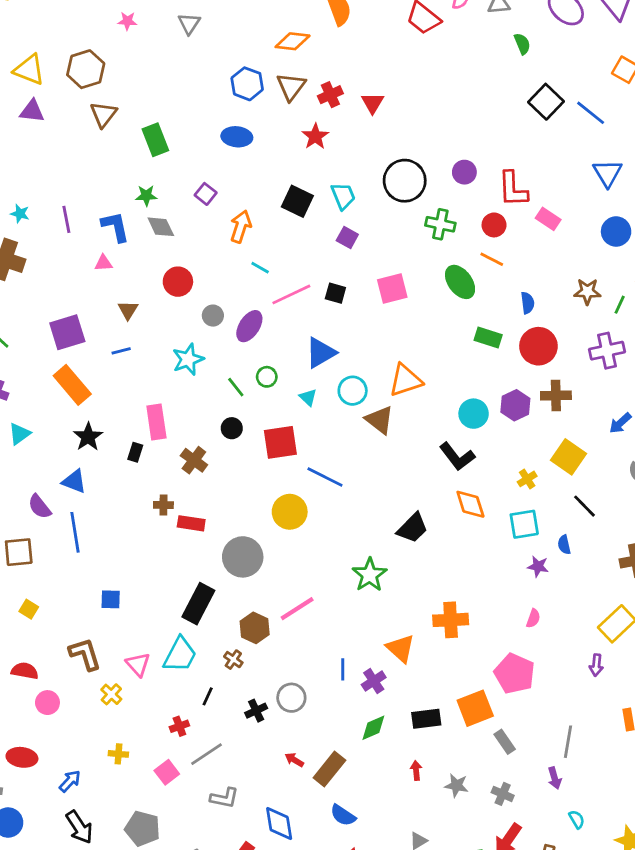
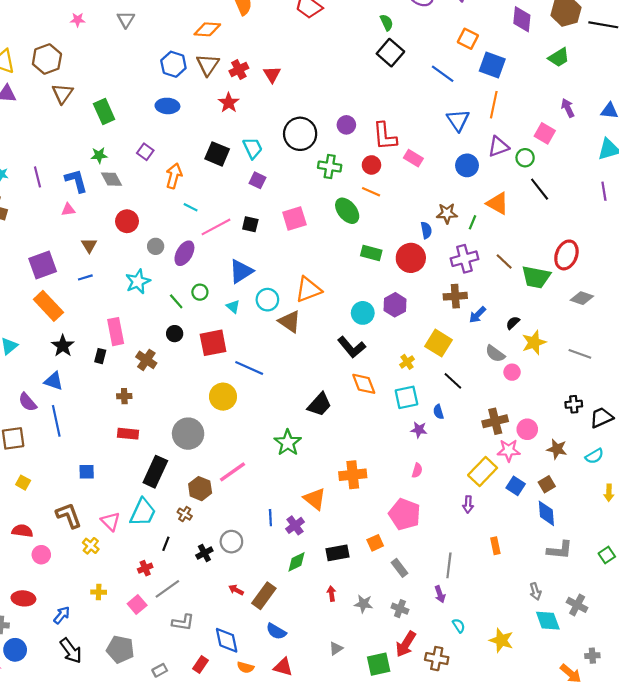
black square: (546, 102) -> (390, 53), moved
blue semicircle: (528, 303) -> (426, 230), moved
brown cross: (556, 396) -> (455, 296), moved
red rectangle: (191, 523) -> (128, 434), moved
orange square: (475, 708) -> (375, 543), size x0.6

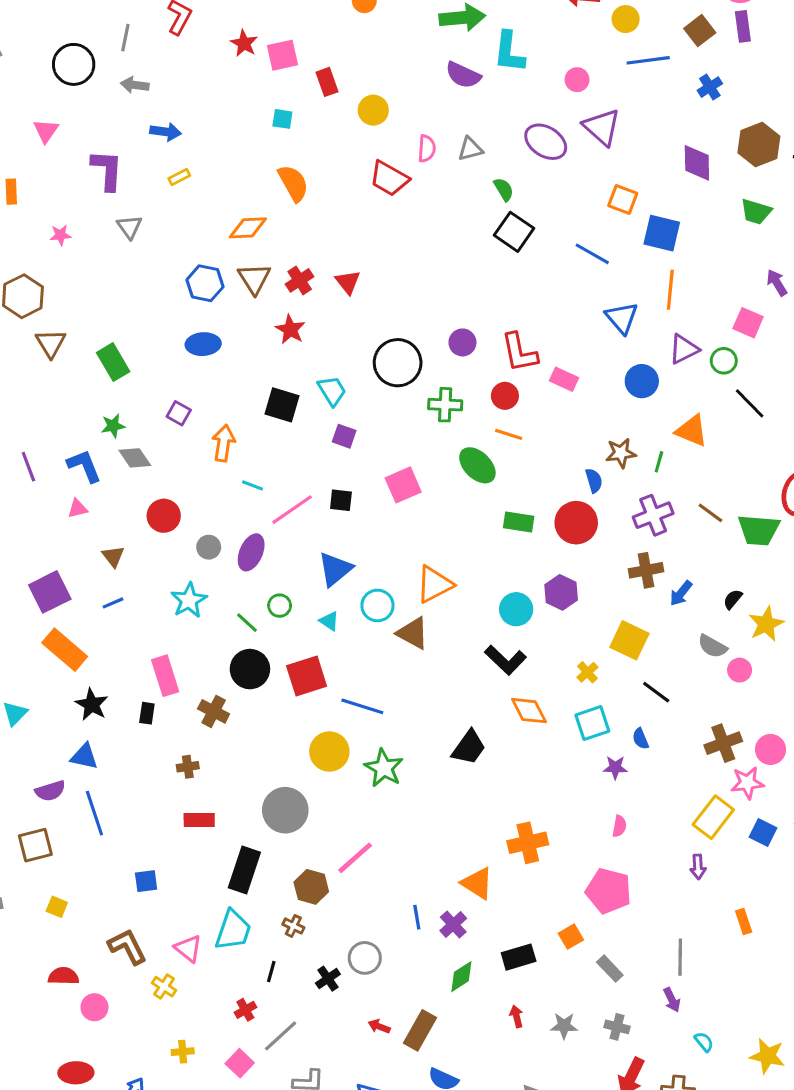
green trapezoid: (559, 57) -> (756, 212), turned 55
black circle: (175, 334) -> (250, 669), size x1.6
purple semicircle: (28, 402) -> (50, 791), turned -60
green star: (288, 443) -> (384, 768), moved

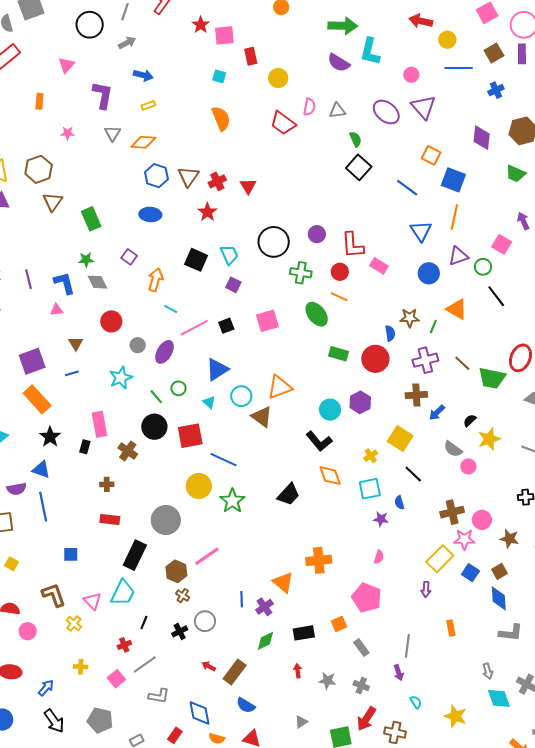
gray arrow: (135, 85) -> (127, 43), turned 138
orange diamond: (248, 228) -> (143, 142), moved
black square: (341, 500) -> (226, 326), turned -35
brown cross: (293, 926) -> (183, 596), moved

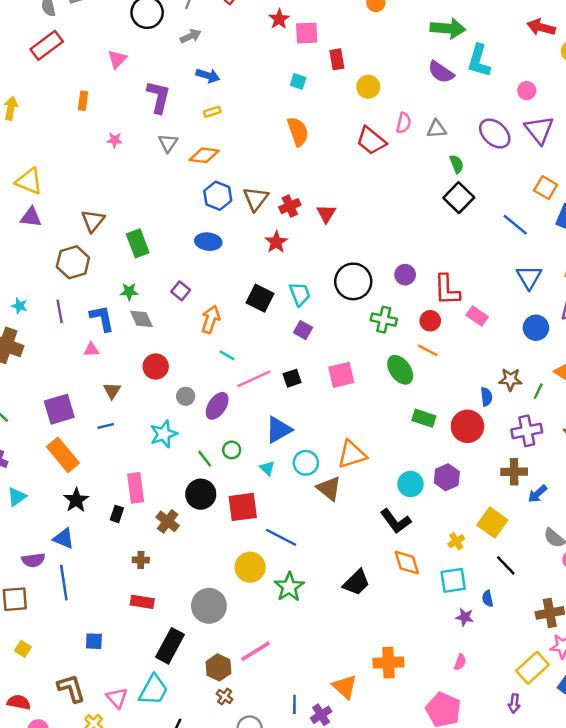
brown hexagon: (39, 169) -> (73, 262), moved

